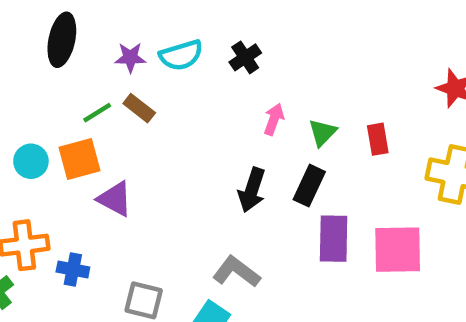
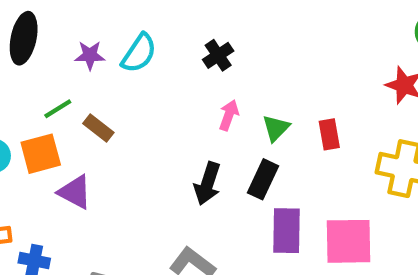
cyan semicircle: (181, 55) -> (139, 53), turned -39
black cross: (245, 57) -> (218, 55), moved
brown rectangle: (139, 108) -> (98, 128), moved

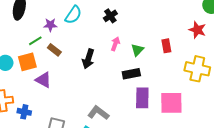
purple star: (90, 55) -> (50, 25), moved
red rectangle: (329, 134) -> (166, 46), moved
black rectangle: (263, 179) -> (131, 74), turned 54
black arrow: (207, 184) -> (88, 59), moved

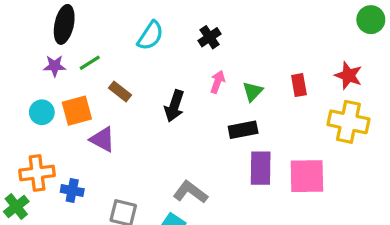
purple star: (50, 25) -> (55, 66), moved
red star: (197, 30) -> (348, 76), moved
green line: (35, 41) -> (90, 63), moved

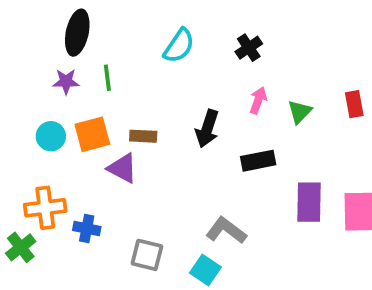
green line: (90, 63) -> (107, 78), turned -65
brown rectangle: (120, 91) -> (143, 136), moved, turned -35
black rectangle: (243, 130) -> (258, 161), moved

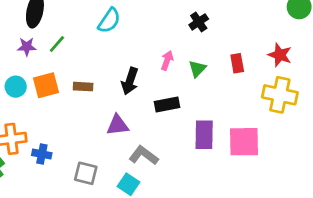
black cross: (249, 48) -> (199, 22), moved
green line: (107, 78) -> (57, 44), turned 48
purple triangle: (122, 168) -> (117, 125), moved, turned -35

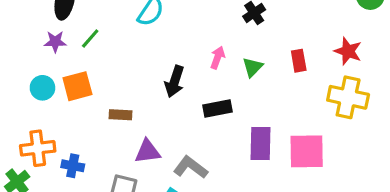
brown rectangle: (83, 87) -> (120, 115), moved
purple triangle: (117, 125) -> (148, 151), moved

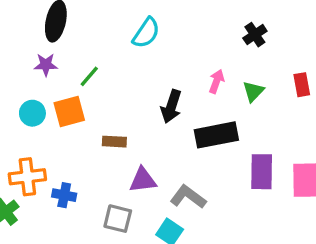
green line: (90, 38) -> (89, 76), moved
black rectangle: (218, 108) -> (216, 135), size x1.4

